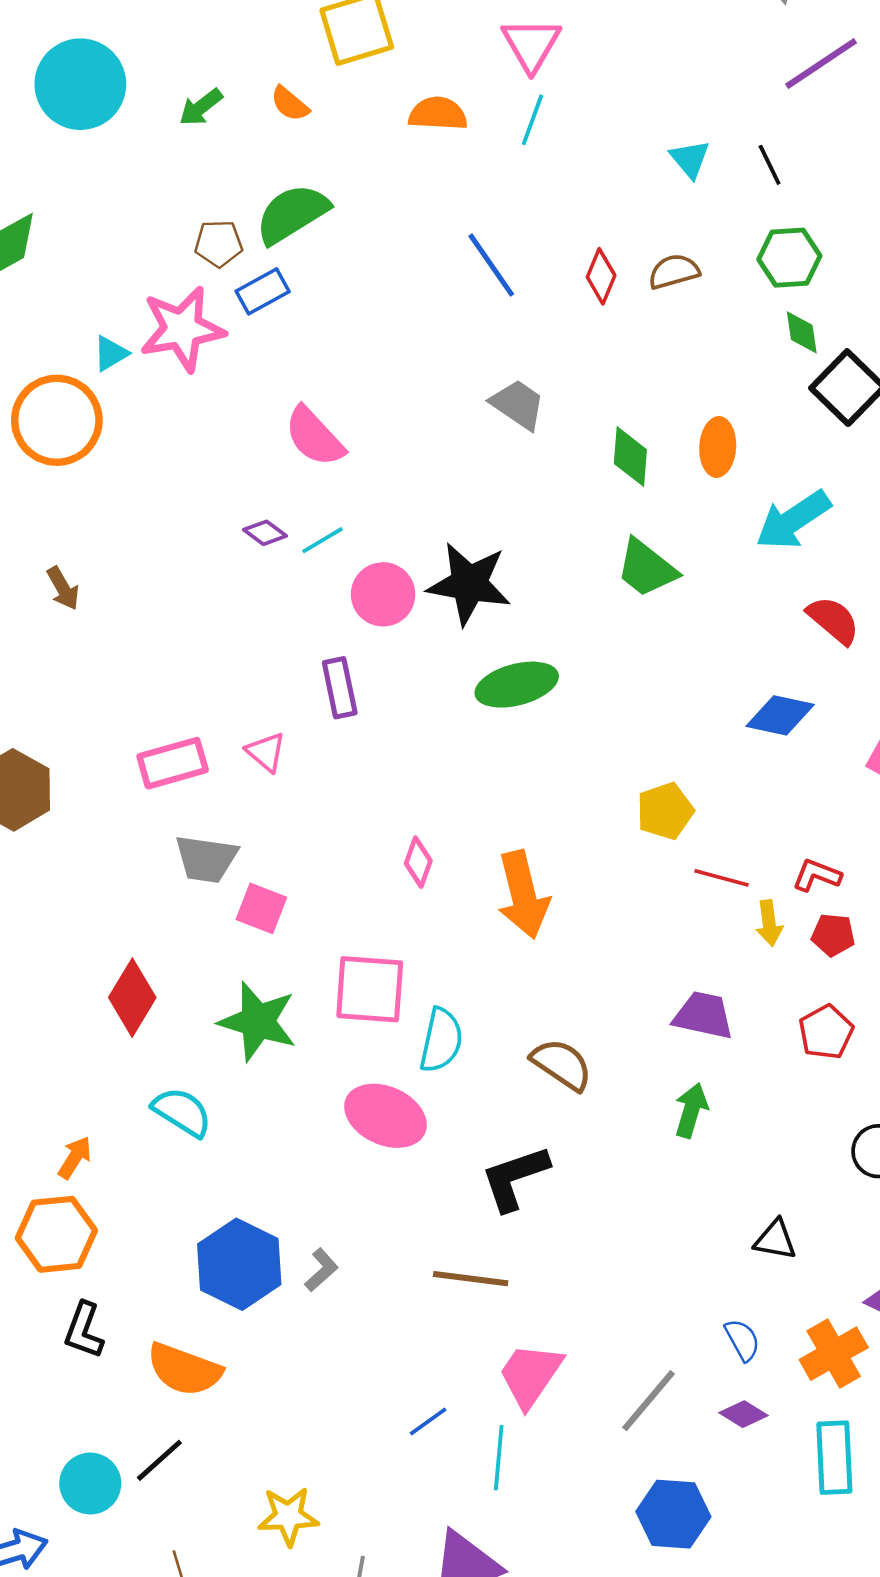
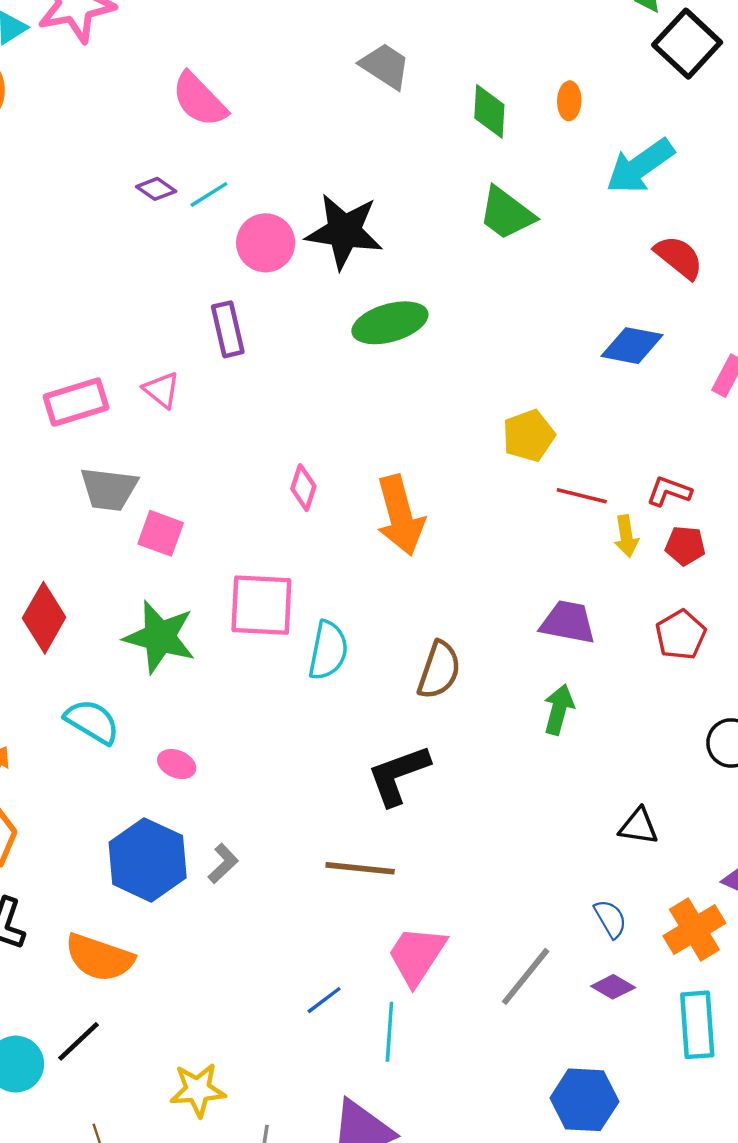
orange ellipse: (718, 447) -> (569, 101), size x0.7
brown semicircle: (562, 1064) -> (439, 670), turned 76
pink ellipse: (385, 1116) -> (177, 764), moved, size x0.5
blue hexagon: (673, 1514) -> (584, 1100), moved

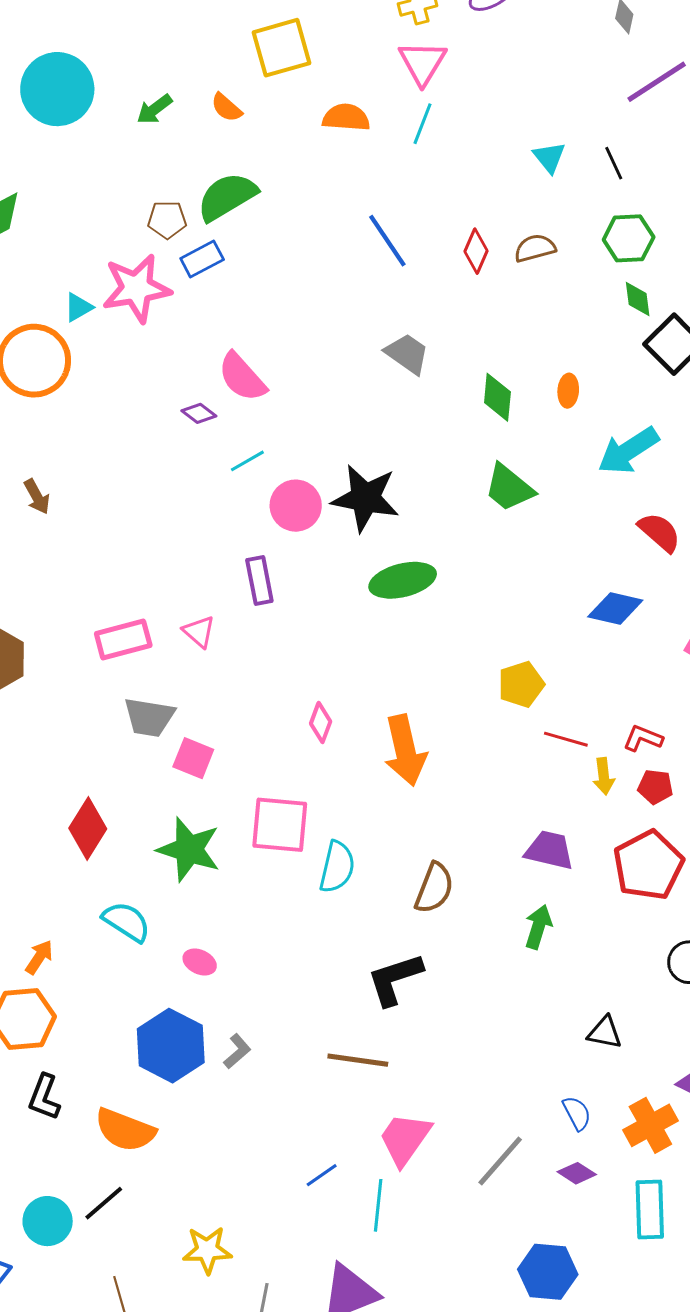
purple diamond: (156, 189) -> (199, 413), moved
red pentagon: (681, 635) -> (648, 865), size x1.6

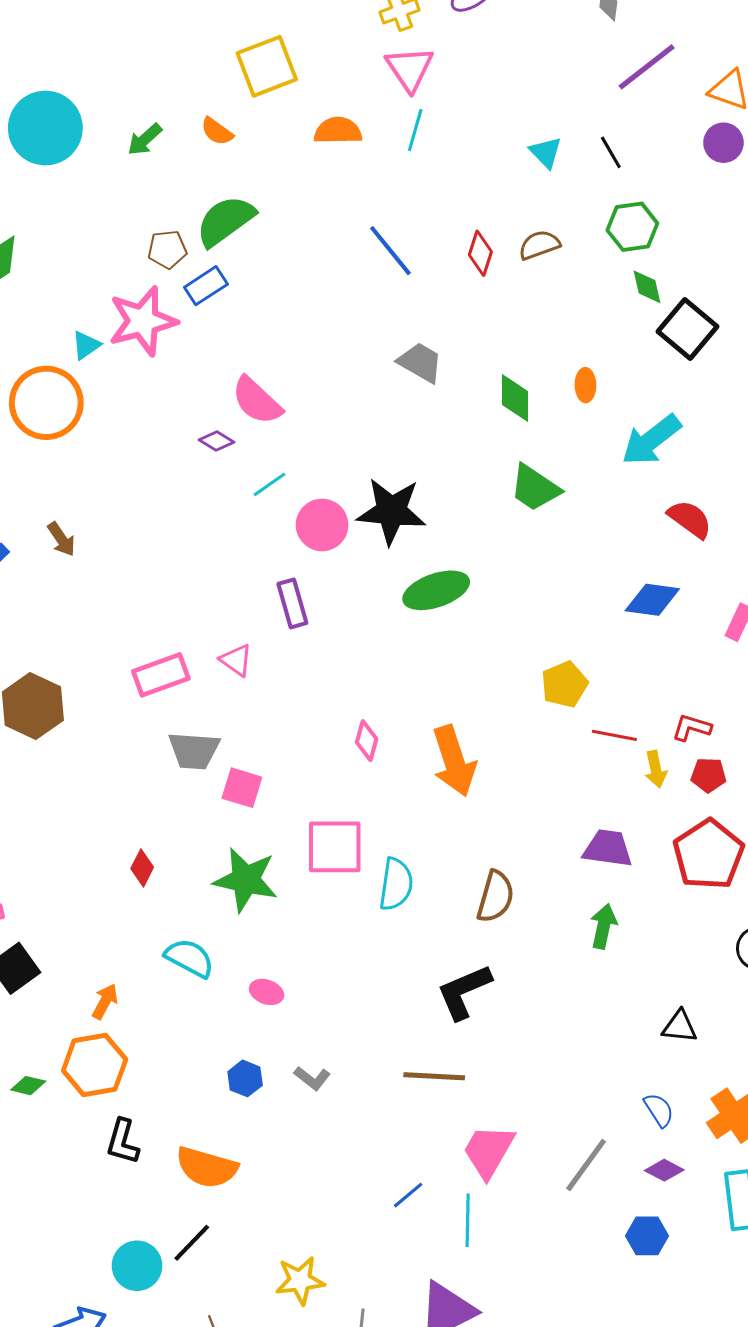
red diamond: (88, 828) -> (142, 868), size x0.6
blue hexagon: (171, 1046) -> (245, 1078), size x0.5
gray L-shape: (237, 1051) -> (312, 1078), turned 84
blue hexagon: (548, 1272) -> (647, 1236), moved, size x0.7

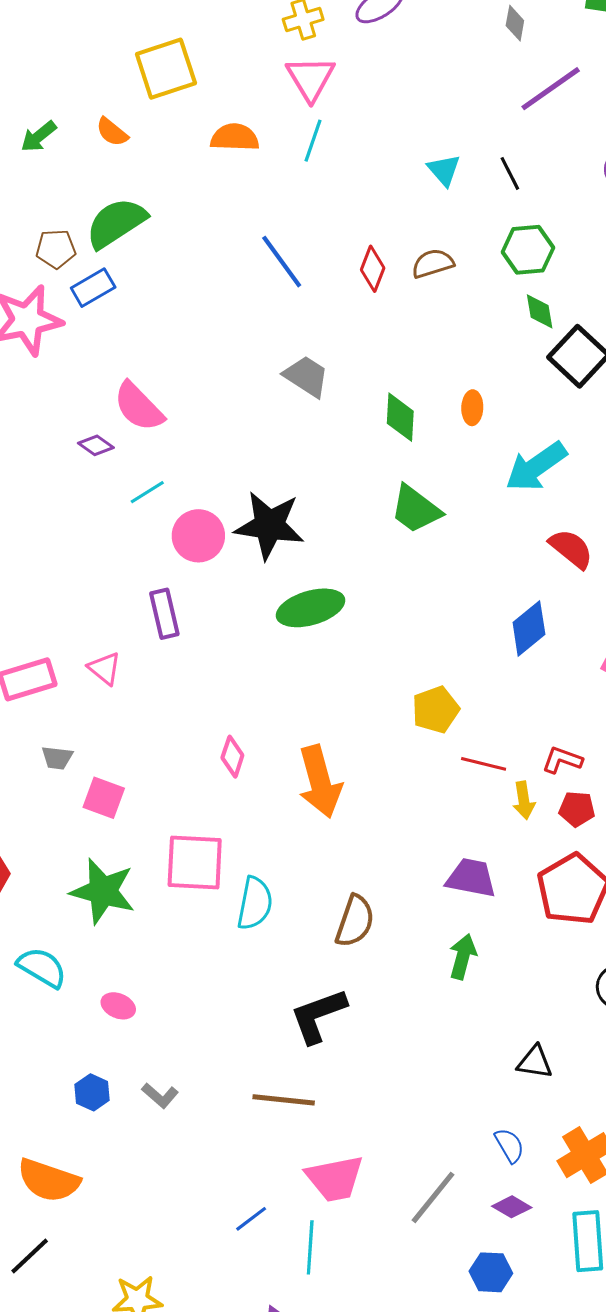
blue diamond: (652, 600) -> (529, 628), turned -50
gray trapezoid: (194, 751) -> (57, 758), size x0.6
pink trapezoid: (488, 1151) -> (335, 1178), turned -134

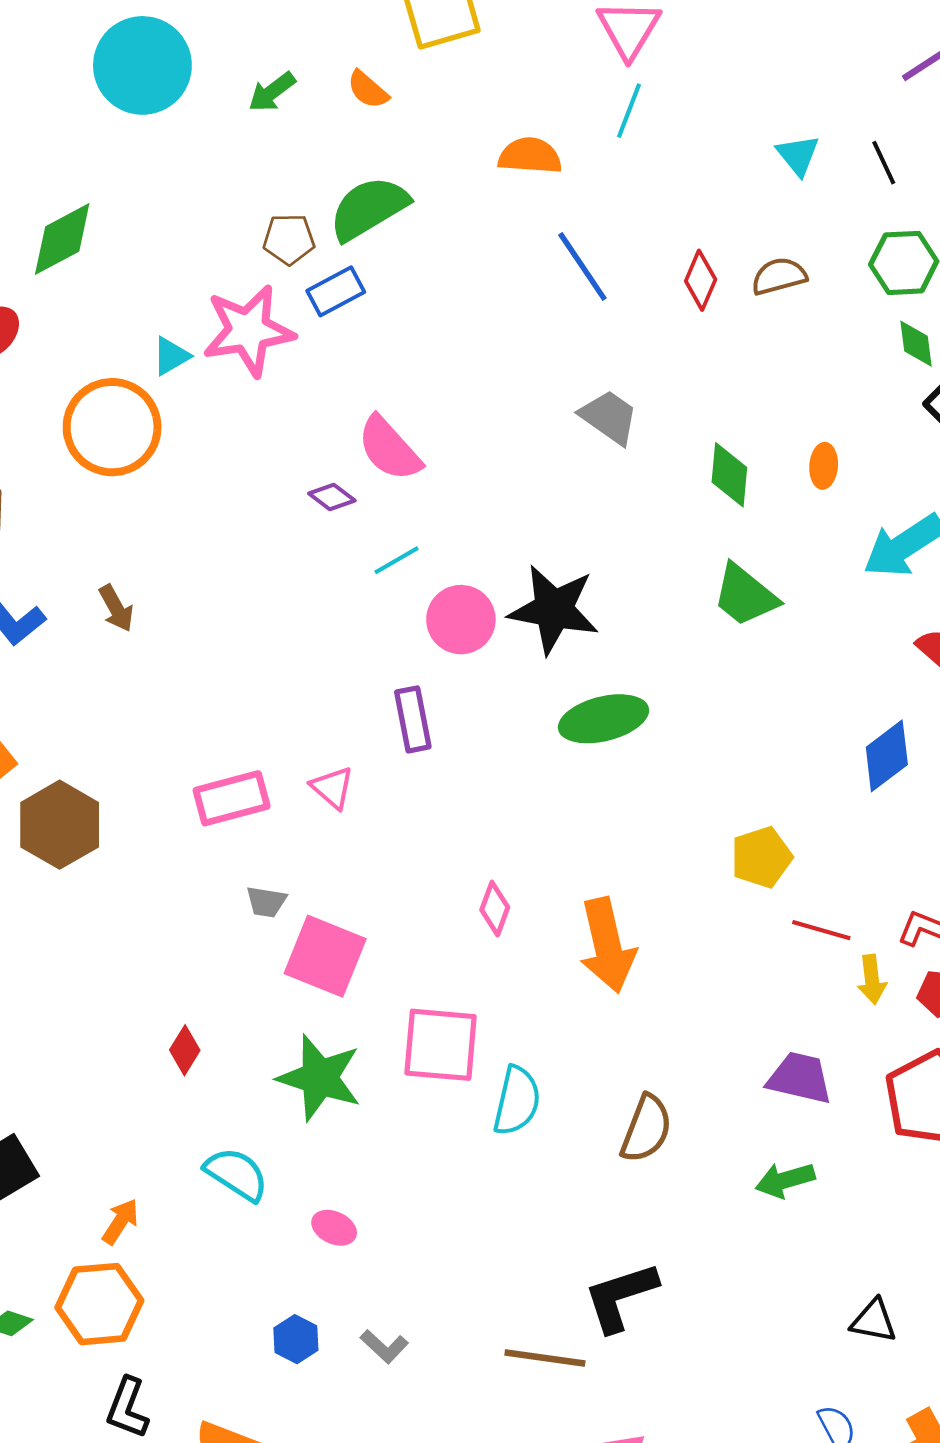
orange semicircle: (235, 137) -> (530, 156), moved
pink square: (104, 798) -> (325, 956), size x1.5
green arrow: (463, 957) -> (785, 1180), turned -123
black L-shape: (318, 1016) -> (620, 1297), moved

